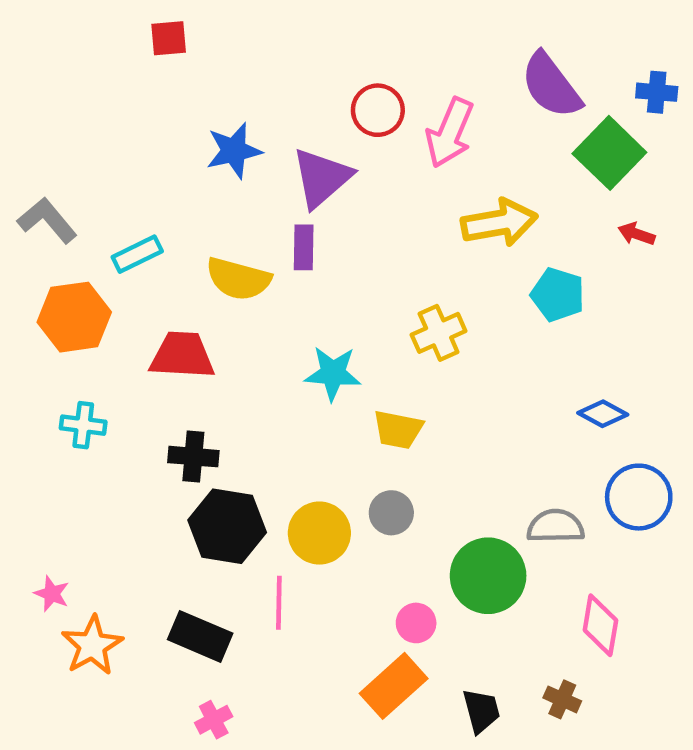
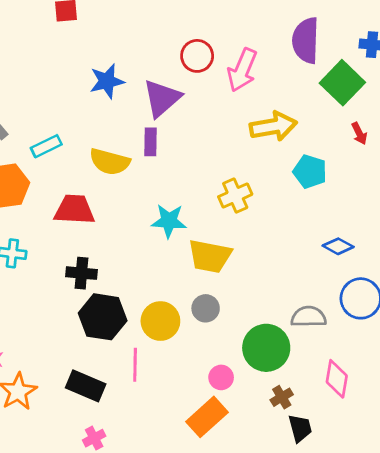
purple semicircle: (551, 85) -> (306, 40), turned 39
red arrow: (636, 234) -> (359, 133), turned -135
yellow trapezoid: (398, 430) -> (210, 256), size x1.4
brown cross: (562, 699) -> (282, 397), moved, turned 35
black trapezoid: (481, 711) -> (300, 428), moved

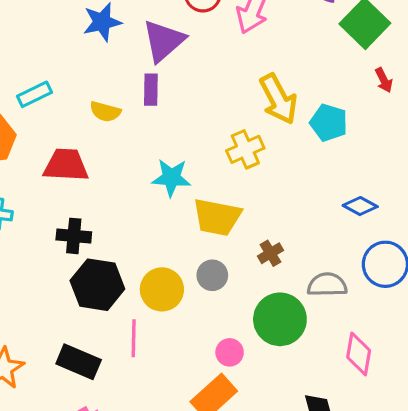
yellow arrow: (273, 126) -> (278, 99), moved, turned 72
yellow semicircle: (110, 162) -> (105, 112), size x0.7
brown cross: (282, 397) -> (270, 253), moved

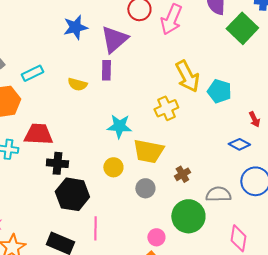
red arrow: (384, 80) -> (254, 119), moved
red trapezoid: (66, 165) -> (38, 134), moved
yellow circle: (162, 289) -> (113, 167), moved, size x0.7

